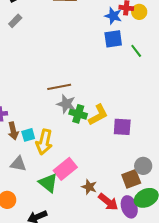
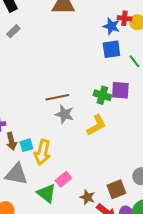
green cross: (78, 114) -> (102, 95), moved
purple square: (122, 127) -> (120, 90), moved
gray triangle: (18, 164) -> (16, 174), size x1.4
pink rectangle: (65, 169) -> (63, 179), size x0.7
brown square: (131, 179) -> (116, 189), moved

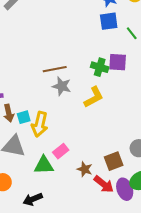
green triangle: (46, 193) -> (44, 165), turned -40

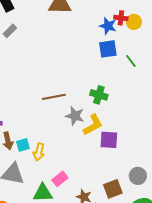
purple square: (118, 62) -> (109, 140), moved
gray star: (62, 86) -> (75, 116), moved
yellow arrow: (40, 124) -> (39, 152), size x0.7

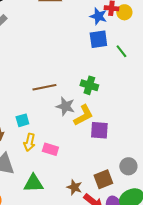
cyan square: (23, 145) -> (22, 120), moved
pink rectangle: (60, 179) -> (50, 149), moved, turned 56

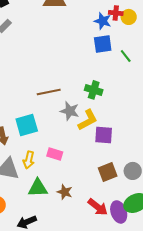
cyan square: (22, 120) -> (27, 125), size x1.6
yellow arrow: (29, 142) -> (29, 160), moved
brown square: (103, 179) -> (108, 172), moved
brown star: (74, 187) -> (65, 192), moved

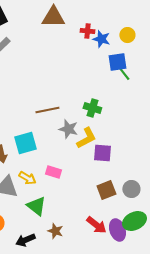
red cross: (116, 13) -> (87, 31), moved
blue square: (103, 44) -> (117, 62), moved
yellow arrow: (29, 160) -> (27, 178), turned -72
green triangle: (38, 188) -> (36, 206), turned 40
brown star: (65, 192) -> (55, 231), moved

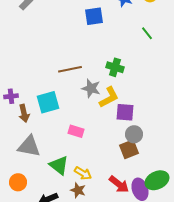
blue square: (117, 62) -> (94, 16), moved
yellow arrow: (27, 178) -> (83, 173), moved
gray circle: (131, 189) -> (134, 134), moved

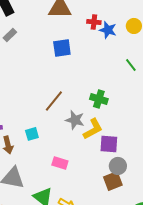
blue square: (94, 16) -> (62, 48), moved
brown line: (70, 69) -> (54, 101), turned -40
cyan square: (48, 102) -> (32, 134), size x0.6

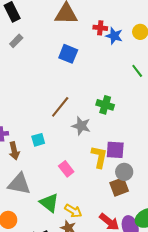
blue square: (62, 48) -> (68, 54), turned 30
yellow L-shape: (93, 129) -> (99, 157), moved, turned -50
pink rectangle: (60, 163) -> (66, 169), turned 35

